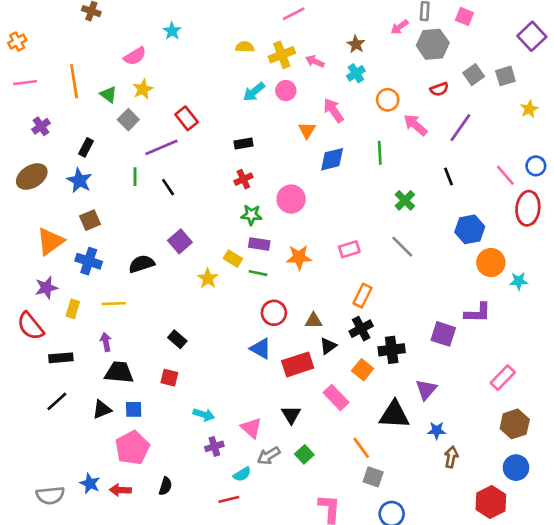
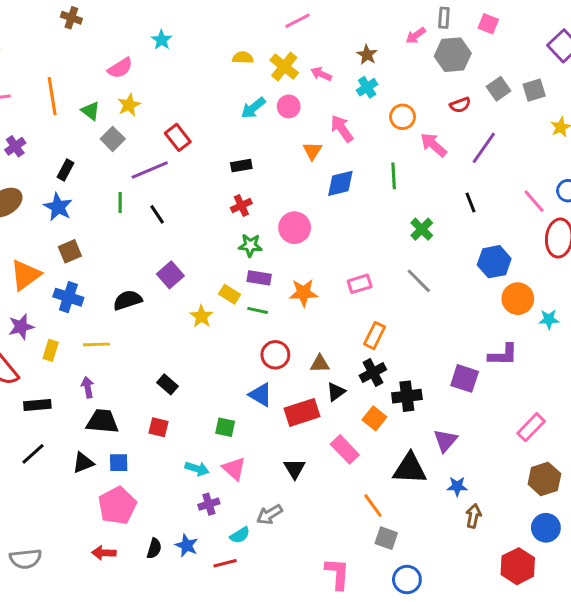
yellow cross: (282, 55) -> (284, 67), turned -30
pink triangle: (251, 428) -> (234, 469), moved
green square: (304, 454) -> (225, 427), moved, turned -36
blue star: (90, 483) -> (187, 545), moved

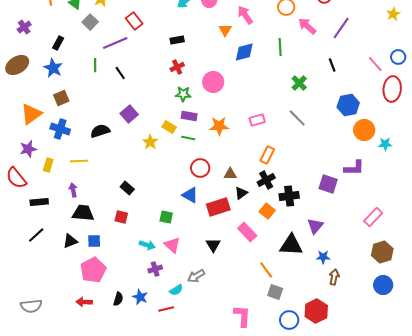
red hexagon: (518, 566) -> (316, 311), moved

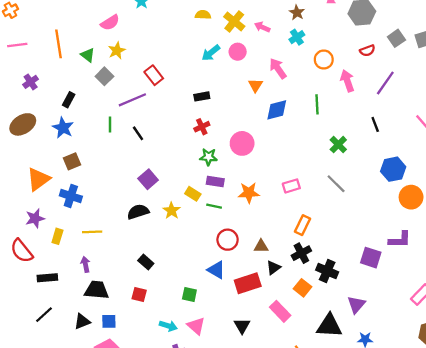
pink arrow: (307, 26) -> (347, 81), turned 30
black semicircle: (100, 131) -> (138, 212), moved
black cross: (289, 196) -> (327, 271), turned 30

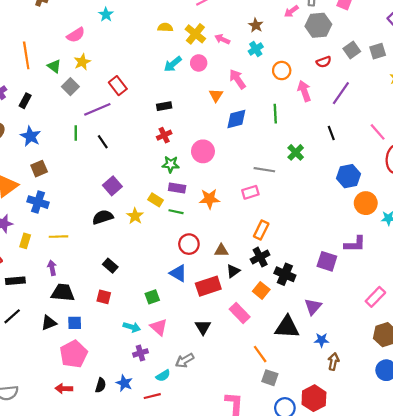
black rectangle: (69, 100) -> (25, 101), moved
gray line: (336, 184) -> (264, 170), moved, turned -36
green square: (189, 295) -> (152, 297), turned -32

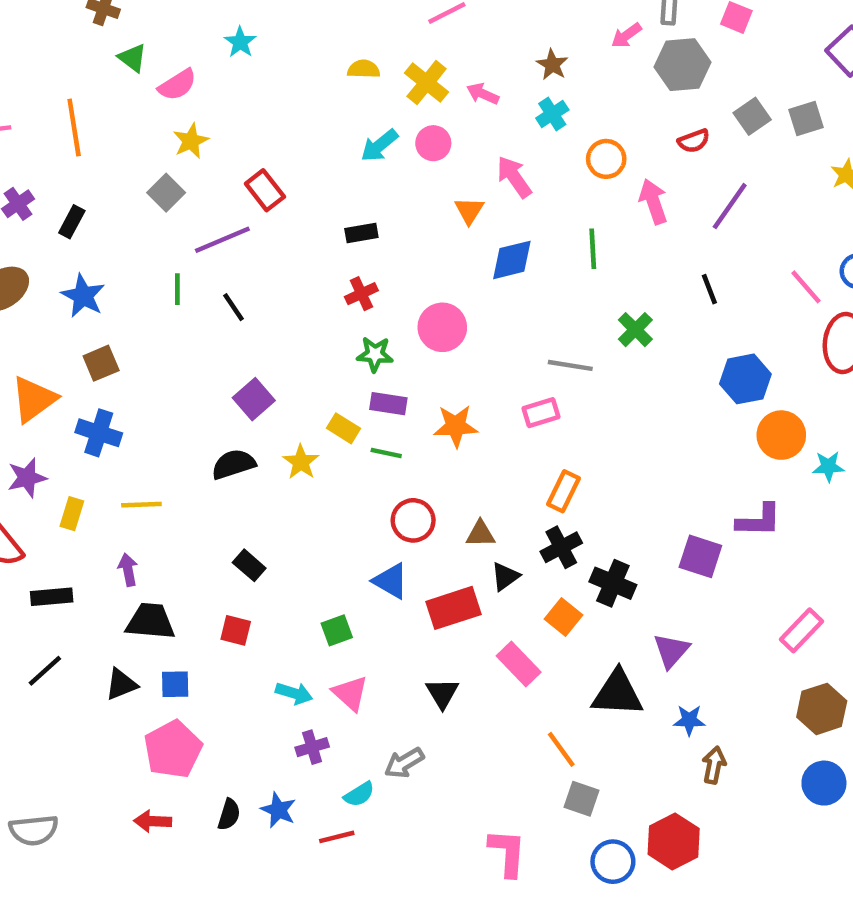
green triangle: (54, 66) -> (132, 58), moved

